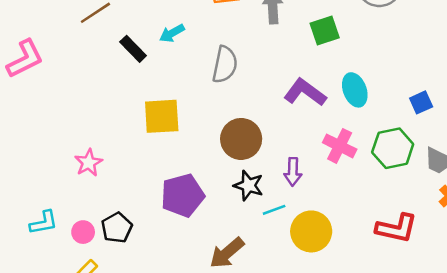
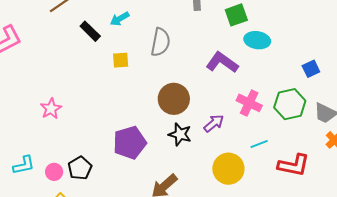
cyan ellipse: (355, 90) -> (257, 40), moved, turned -60
yellow square: (162, 116) -> (121, 60), moved, size x0.6
pink star: (89, 163) -> (51, 109), moved
purple arrow: (293, 172) -> (214, 123), turned -130
cyan line: (274, 210) -> (259, 144), moved

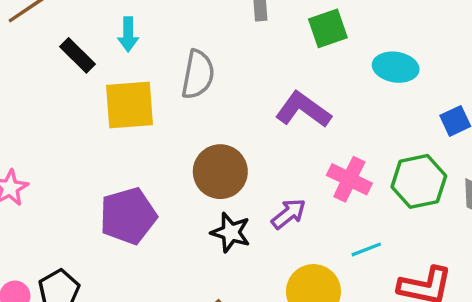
cyan arrow: (120, 19) -> (128, 34), turned -60
cyan ellipse: (257, 40) -> (396, 67), moved
yellow square: (121, 60) -> (130, 105), size x1.8
purple pentagon: (130, 143) -> (128, 216), moved

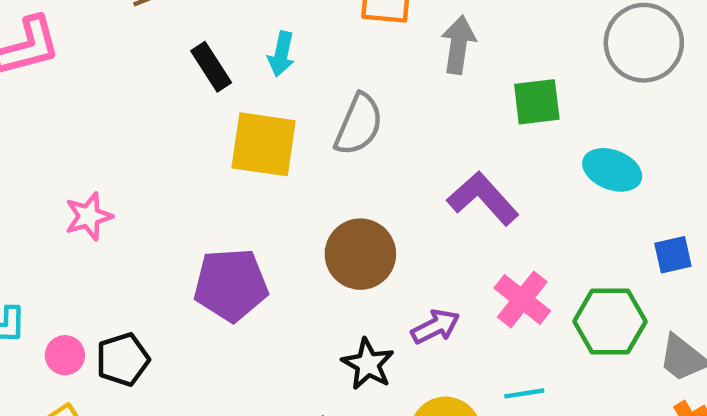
black star: (231, 232) -> (368, 364), moved

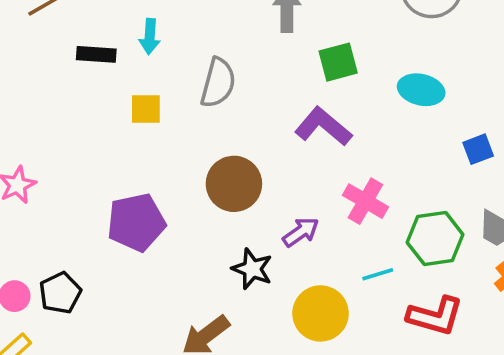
black rectangle: (211, 67) -> (96, 54), turned -45
green square: (537, 102) -> (338, 62), moved
yellow square: (264, 144) -> (146, 109), size x0.6
green hexagon: (610, 322) -> (435, 238), moved

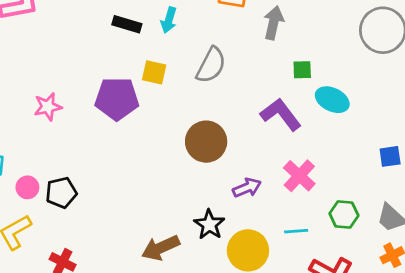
green square: (338, 62) -> (302, 70), size x0.7
cyan ellipse: (421, 90) -> (332, 100), moved
purple pentagon: (136, 222) -> (117, 99), moved
green hexagon: (435, 238) -> (344, 215), size x0.7
black star: (252, 269) -> (209, 225), moved

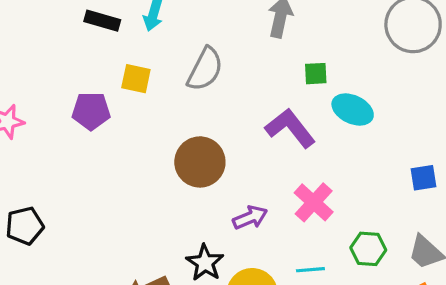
purple pentagon: (117, 99) -> (91, 111), size x0.7

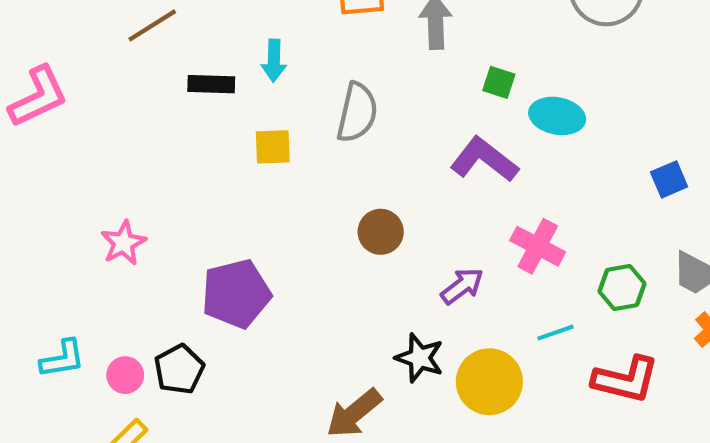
green square: (316, 74) -> (499, 82), turned 35
purple pentagon: (91, 111) -> (236, 294), moved, size x1.4
brown circle: (200, 162) -> (381, 232), size x0.7

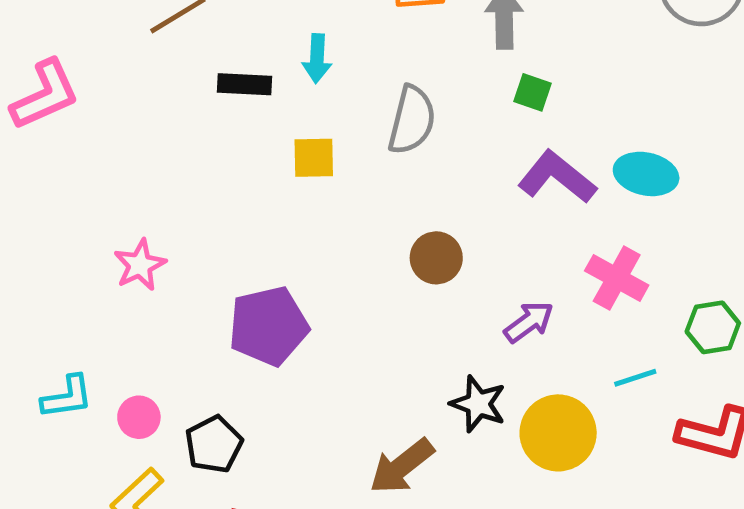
green square: (499, 82) -> (532, 92), moved
cyan ellipse: (557, 116) -> (646, 174), moved
black pentagon: (179, 369) -> (214, 444), moved

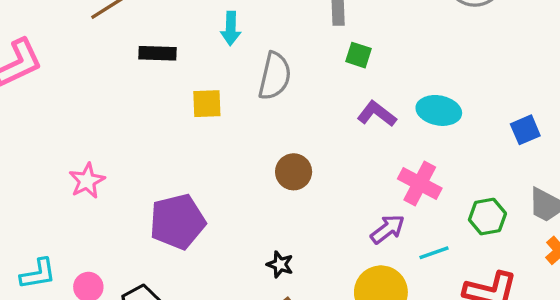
cyan arrow: (317, 58) -> (231, 28), moved
purple L-shape: (557, 177) -> (377, 114), size x0.7
purple arrow: (529, 322) -> (388, 229), moved
black star: (478, 404) -> (280, 264), moved, size x0.7

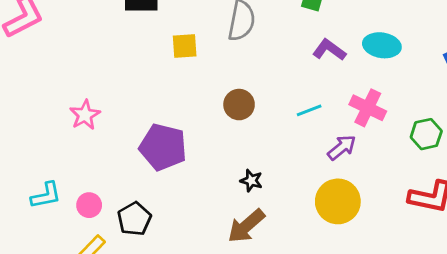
brown circle: (294, 172) -> (239, 105), moved
purple pentagon: (177, 222) -> (163, 147), turned 30
cyan line: (434, 253) -> (309, 110), moved

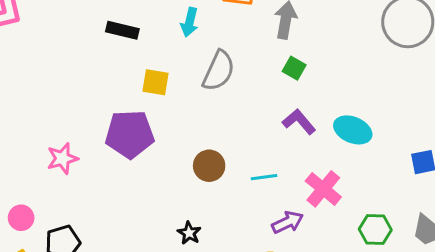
brown circle: (239, 105) -> (209, 166), moved
pink star: (85, 115) -> (62, 158), moved
purple pentagon: (163, 147) -> (130, 134), moved, turned -30

